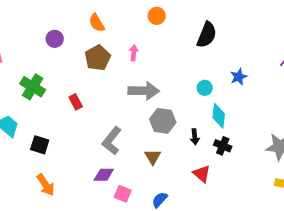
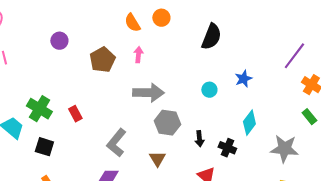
orange semicircle: (97, 23) -> (132, 23), moved
green cross: (33, 87) -> (39, 109), moved
red rectangle: (76, 102) -> (75, 114), moved
cyan diamond: (219, 116) -> (249, 123), moved, turned 30

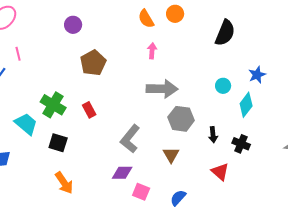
purple circle: (59, 41) -> (73, 25), moved
brown pentagon: (102, 60) -> (93, 63), moved
cyan diamond: (249, 123) -> (246, 105), moved

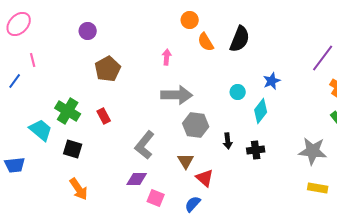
orange semicircle: (146, 19) -> (206, 42), moved
black cross: (241, 144) -> (256, 150), turned -30
red triangle: (220, 172) -> (205, 178), moved

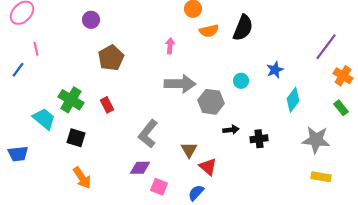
orange semicircle: (206, 42) -> (209, 31), turned -72
cyan diamond: (261, 111) -> (293, 100), moved
gray hexagon: (196, 125) -> (211, 102), moved
black arrow: (228, 141) -> (231, 130), turned -91

